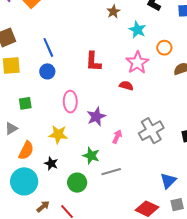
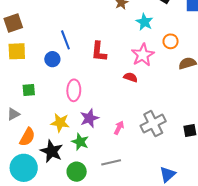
blue line: (48, 47) -> (65, 40), moved
purple star: (96, 117) -> (89, 118), moved
green star: (91, 156) -> (80, 142), moved
black star: (51, 163) -> (52, 151), size x1.6

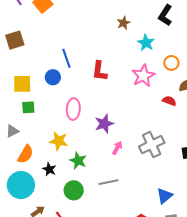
yellow square: (17, 51) -> (22, 84), moved
red semicircle: (131, 77) -> (169, 101), moved
purple star: (89, 118) -> (104, 124), moved
black star: (52, 151) -> (49, 169), size x0.6

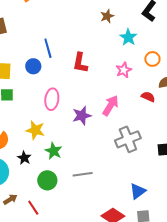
pink star: (143, 76) -> (124, 70), size x0.7
pink arrow: (117, 148) -> (111, 106), moved, size x1.5

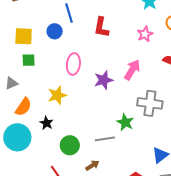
yellow star: (35, 130) -> (57, 95), turned -30
gray cross: (128, 139) -> (150, 103), turned 30
green star: (54, 151) -> (125, 122), moved
brown arrow: (10, 199) -> (92, 165), moved

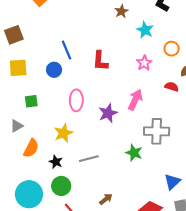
yellow square: (24, 36) -> (18, 68), moved
cyan circle: (17, 137) -> (29, 194), moved
gray line: (105, 139) -> (89, 159), moved
green circle: (70, 145) -> (61, 186), moved

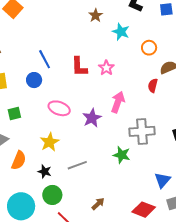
pink star: (144, 63) -> (106, 68), moved
red semicircle: (172, 87) -> (153, 86), turned -88
pink ellipse: (76, 100) -> (59, 108), turned -65

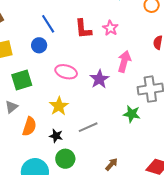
green square: (14, 113) -> (22, 80), size x1.5

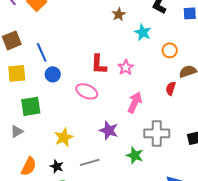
blue line: (48, 24) -> (42, 52), moved
pink ellipse: (66, 72) -> (87, 91), moved
purple star: (99, 79) -> (109, 130), moved, turned -30
orange semicircle: (29, 126) -> (29, 166), moved

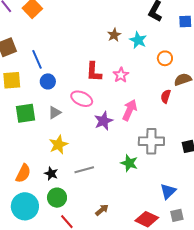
brown star: (119, 14) -> (114, 35), moved
purple star: (109, 130) -> (104, 121), moved, turned 30
gray triangle: (17, 131) -> (55, 113), moved

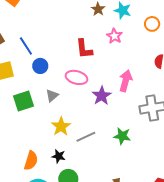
pink star: (121, 75) -> (114, 36), moved
green star: (129, 163) -> (122, 136), moved
gray line: (84, 170) -> (86, 137), moved

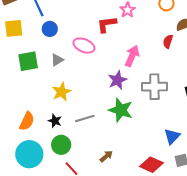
red L-shape: (84, 49) -> (107, 24), moved, turned 80
purple star: (102, 96) -> (117, 80), moved
green star: (122, 136) -> (121, 110), size x1.4
gray line: (86, 137) -> (85, 119), moved

